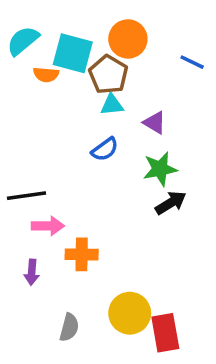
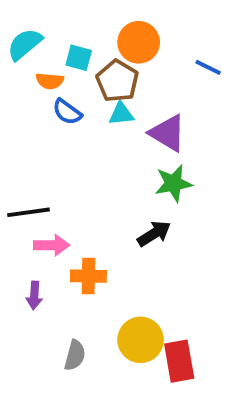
cyan square: (73, 53) -> (79, 58), size x0.6
purple triangle: (155, 123) -> (168, 133), size x1.5
blue semicircle: (105, 149) -> (67, 112), moved, turned 72
black arrow: (171, 203) -> (154, 234), moved

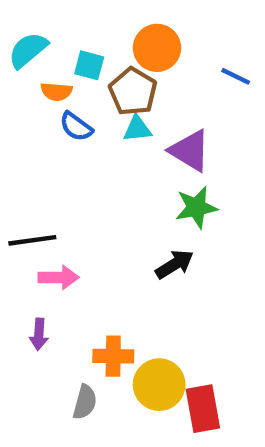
orange cross: (88, 276) -> (113, 356), moved

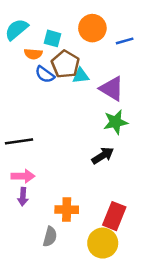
blue line: (236, 76) -> (125, 41), moved, turned -42
brown pentagon: (133, 92) -> (65, 64), moved
pink arrow: (59, 277) -> (23, 176), moved
yellow circle: (159, 385) -> (103, 243), moved
red rectangle: (203, 409) -> (114, 216), moved, turned 32

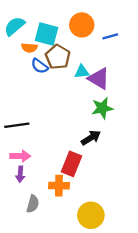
cyan square: (53, 38) -> (46, 34), size x1.5
cyan triangle: (81, 76) -> (82, 72), moved
red rectangle: (114, 216) -> (71, 164), moved
gray semicircle: (50, 237) -> (33, 204), moved

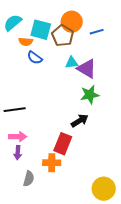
brown pentagon: (58, 57) -> (63, 36), moved
yellow circle: (91, 215) -> (104, 189), moved

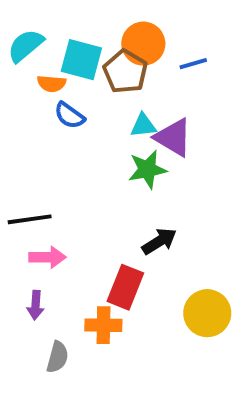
green star: (90, 95) -> (147, 169), moved
pink arrow: (18, 137) -> (48, 257), moved
yellow circle: (104, 189) -> (207, 313), moved

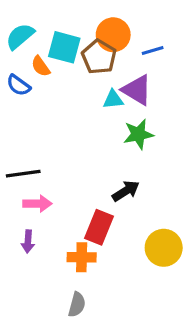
orange semicircle: (51, 84) -> (41, 66), turned 50
blue semicircle: (69, 115) -> (18, 85), moved
purple triangle: (173, 137) -> (137, 90), moved
green star: (147, 169) -> (138, 134), moved
gray semicircle: (57, 357) -> (77, 305), moved

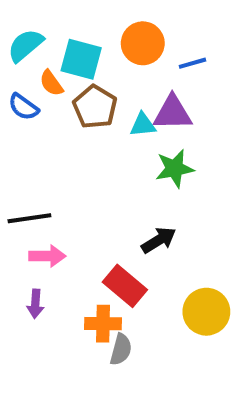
brown pentagon: (99, 57) -> (95, 107), moved
purple triangle: (137, 90) -> (173, 113), turned -32
red rectangle: (99, 227) -> (125, 286), turned -72
gray semicircle: (77, 305) -> (121, 349), moved

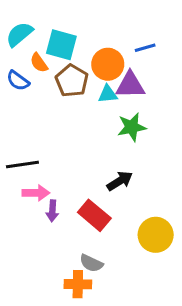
orange circle: (143, 43) -> (108, 64), moved
purple arrow: (35, 304) -> (52, 211), moved
orange cross: (103, 324) -> (78, 284), moved
gray semicircle: (121, 349) -> (91, 263), turned 100

